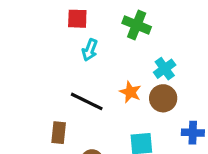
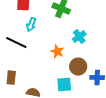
brown circle: (163, 98) -> (78, 67), moved
black line: (87, 101) -> (16, 43), moved

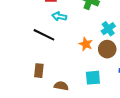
cyan arrow: (31, 25) -> (59, 16), turned 80
brown circle: (78, 67) -> (107, 49), moved

